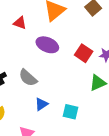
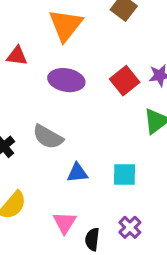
red square: (84, 53) -> (125, 81), turned 30
blue triangle: (41, 104) -> (77, 173), turned 40

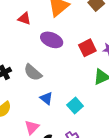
blue triangle: (77, 173) -> (46, 98), turned 32
cyan square: (125, 174) -> (75, 105), turned 35

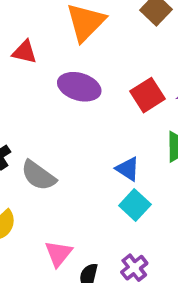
gray semicircle: (33, 72) -> (38, 176), moved
blue triangle: (46, 98) -> (128, 169), moved

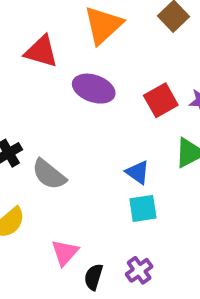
red triangle: (25, 52) -> (41, 51), size x1.4
cyan square: (135, 205) -> (143, 208), turned 36

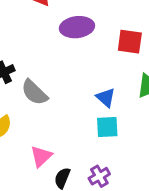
purple ellipse: (94, 89) -> (77, 27), turned -32
red square: (161, 100) -> (130, 42), turned 32

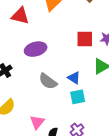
purple ellipse: (77, 27) -> (36, 49), moved
gray semicircle: (34, 92) -> (48, 81), moved

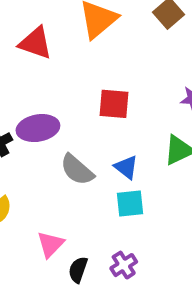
red square: (85, 39) -> (114, 104), moved
purple ellipse: (36, 49) -> (38, 128), moved

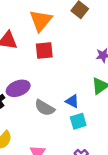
red square: (114, 104) -> (44, 50), moved

